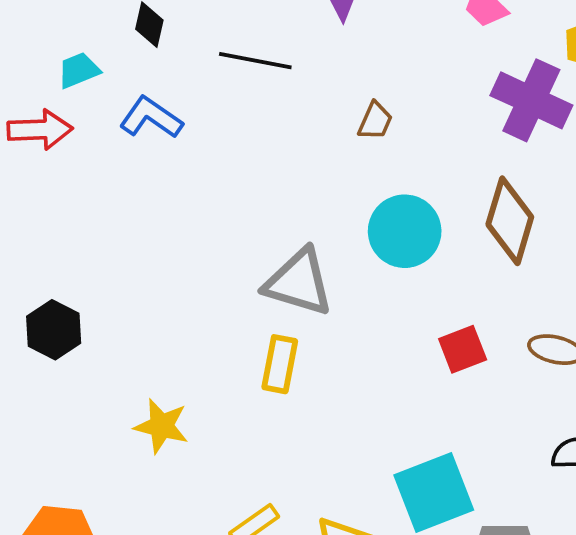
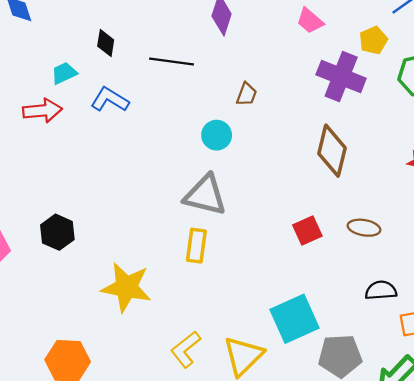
cyan circle: (405, 231) -> (217, 135), moved, size x0.7
yellow star: (161, 426) -> (126, 287), size x1.5

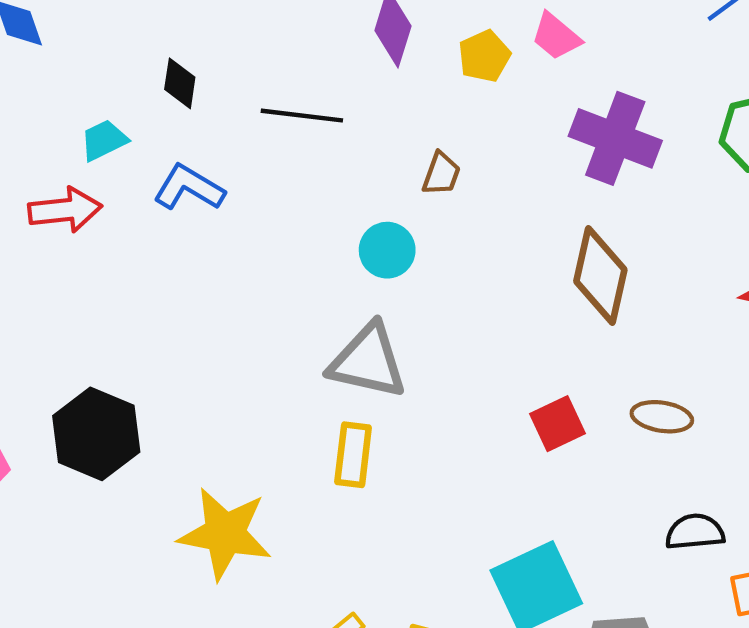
yellow pentagon: (373, 40) -> (484, 56), moved
black hexagon: (57, 232) -> (96, 434), size x1.4

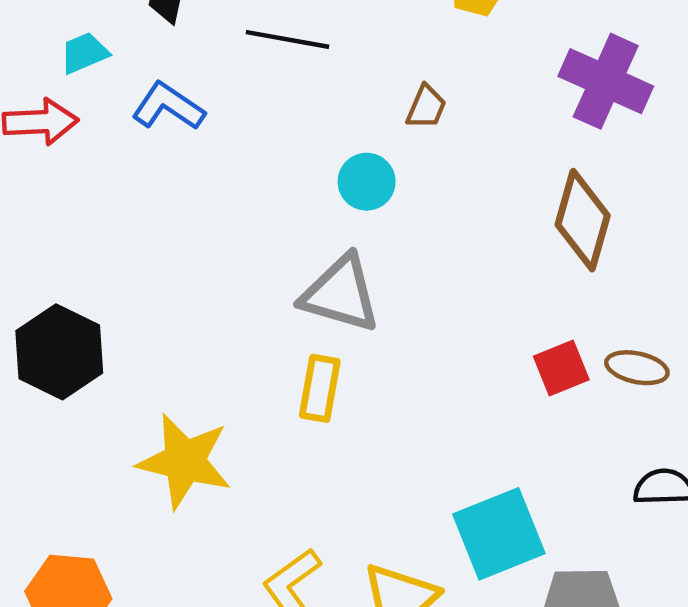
red square: (557, 424) -> (561, 368), moved

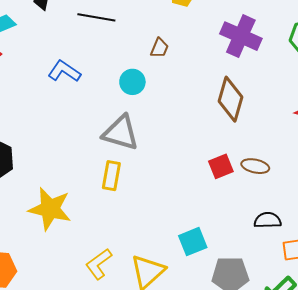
blue L-shape: (168, 106) -> (64, 71), moved
cyan square: (499, 534) -> (193, 242), size x0.7

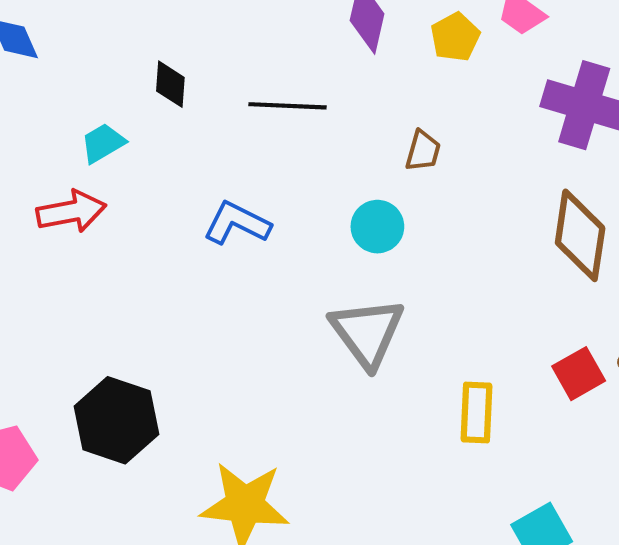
gray triangle: (121, 133) -> (367, 332), turned 45
yellow rectangle: (111, 176) -> (477, 412), moved

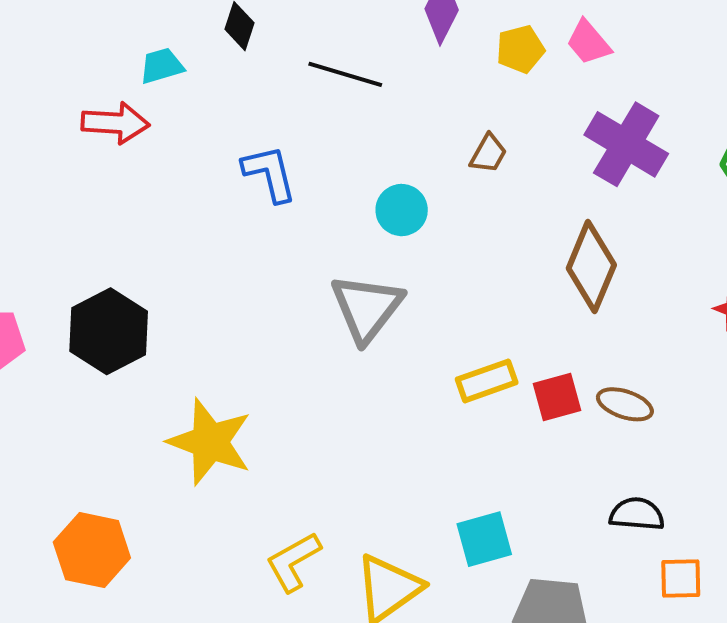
brown trapezoid: (423, 151) -> (488, 154), moved
blue L-shape: (237, 223) -> (270, 173), turned 36
yellow rectangle: (477, 412) -> (487, 381), moved, turned 54

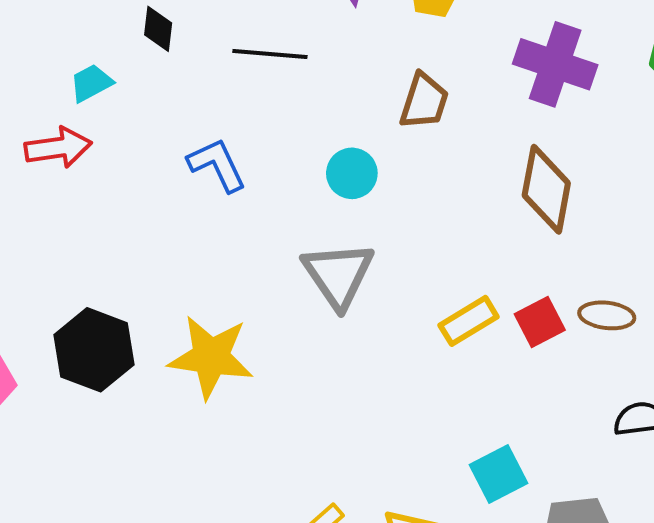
brown trapezoid: (488, 154) -> (424, 101), size x1.4
yellow star: (210, 442) -> (211, 357), moved

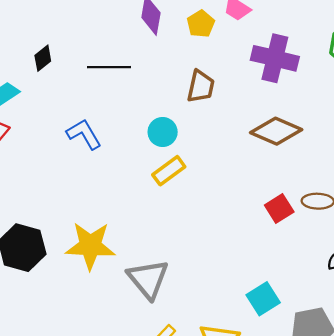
black diamond: (158, 29) -> (43, 58), turned 50
brown diamond: (546, 189) -> (276, 131), turned -72
gray triangle: (338, 275) -> (148, 279), moved
yellow rectangle: (469, 321) -> (169, 171), moved

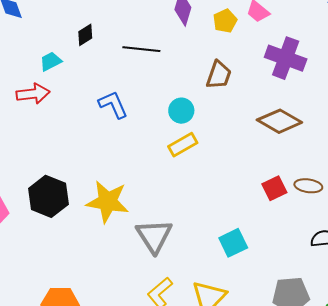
cyan square: (263, 299) -> (233, 243), moved

